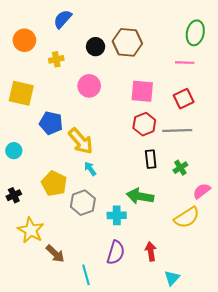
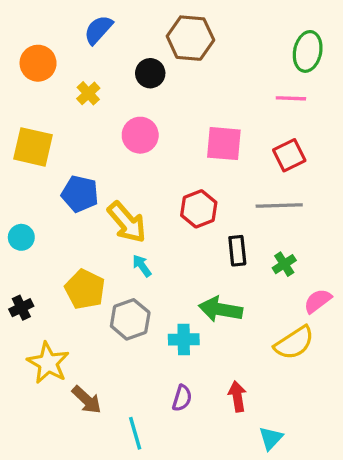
brown hexagon: (127, 42) -> (190, 38), moved
yellow cross: (56, 59) -> (88, 93), turned -32
red hexagon: (144, 124) -> (199, 209), moved
purple semicircle: (116, 253) -> (182, 398), size x0.7

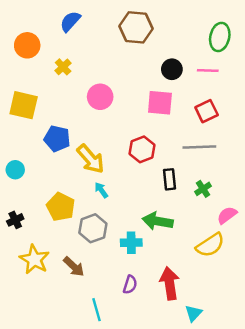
black circle: (150, 73) -> (172, 69), moved
red arrow: (237, 396) -> (170, 283), size x1.5
brown arrow: (87, 400) -> (74, 267), moved

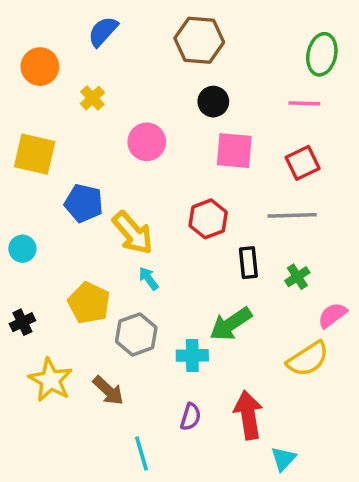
black circle: (172, 69) -> (213, 102), moved
green arrow: (158, 221) -> (231, 324), turned -44

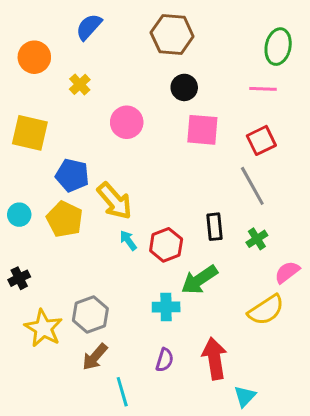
gray line: (292, 215) -> (252, 186), turned 63
red hexagon: (208, 219) -> (166, 245), moved
yellow pentagon: (89, 303) -> (65, 219), moved
gray hexagon: (136, 334) -> (90, 315), moved
brown arrow: (108, 390) -> (95, 357), moved, turned 88

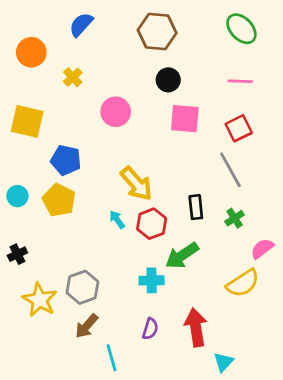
green ellipse: (278, 47) -> (241, 29), moved, turned -56
yellow arrow: (115, 201) -> (136, 184), moved

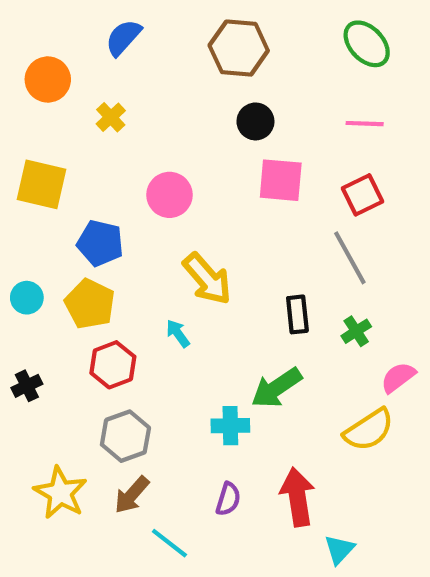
pink circle: (116, 112) -> (169, 195), moved
red hexagon: (152, 224) -> (113, 365), moved
yellow star: (40, 300) -> (60, 493), moved
cyan line: (111, 358) -> (169, 543), turned -36

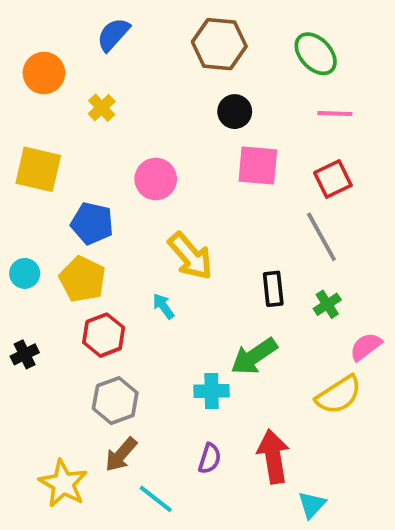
green ellipse: (367, 44) -> (316, 54), moved
yellow star: (60, 493) -> (63, 483), moved

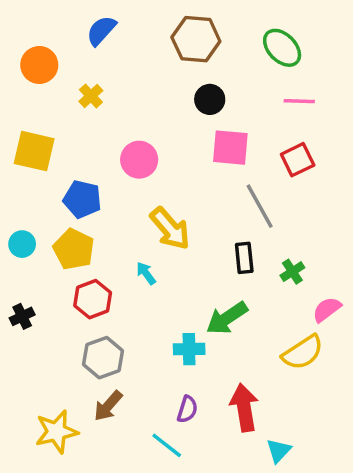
gray line: (321, 237) -> (260, 206), moved
yellow star: (63, 483) -> (57, 432), turned 30
cyan line: (156, 499) -> (167, 445), moved

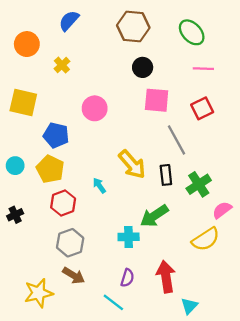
yellow arrow: (170, 229) -> (132, 164), moved
green cross: (292, 272) -> (199, 184), size x1.5
brown arrow: (108, 406) -> (74, 275), turned -100

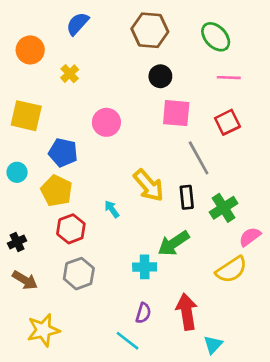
cyan circle: (15, 166) -> (17, 172), moved
brown arrow: (74, 275) -> (25, 280), moved

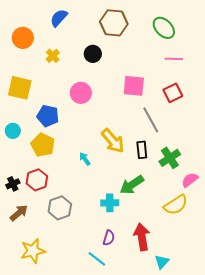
black circle: (160, 76) -> (93, 54), moved
red hexagon: (71, 229) -> (37, 180), moved
brown arrow: (25, 280) -> (19, 213), turned -72

